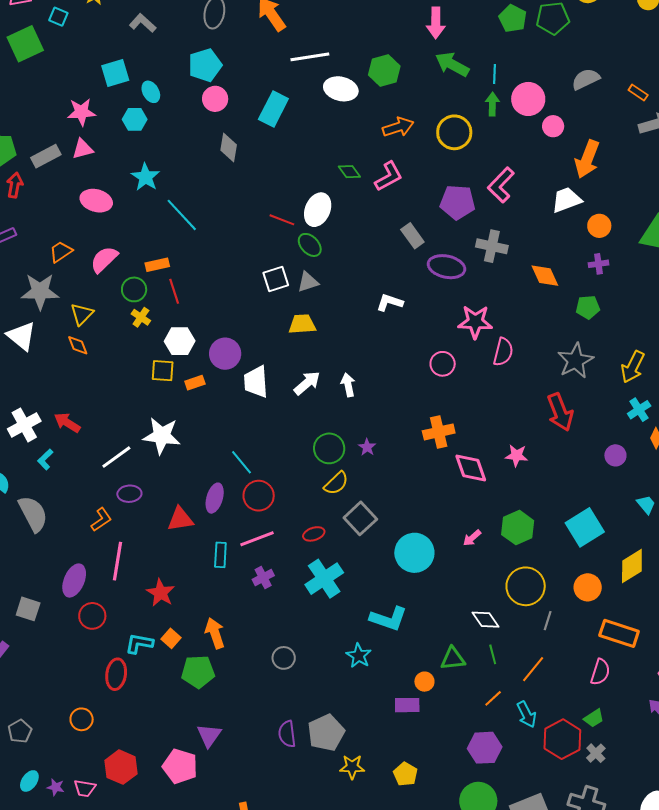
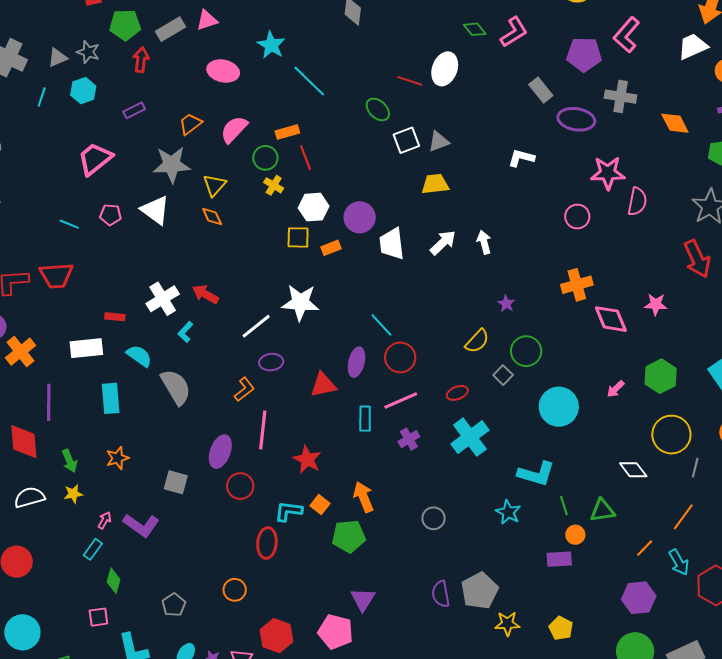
green ellipse: (310, 245) -> (378, 109), moved
green circle: (329, 448) -> (526, 351), moved
gray square: (360, 518) -> (503, 375), size x0.6
green line: (493, 654) -> (564, 506), moved

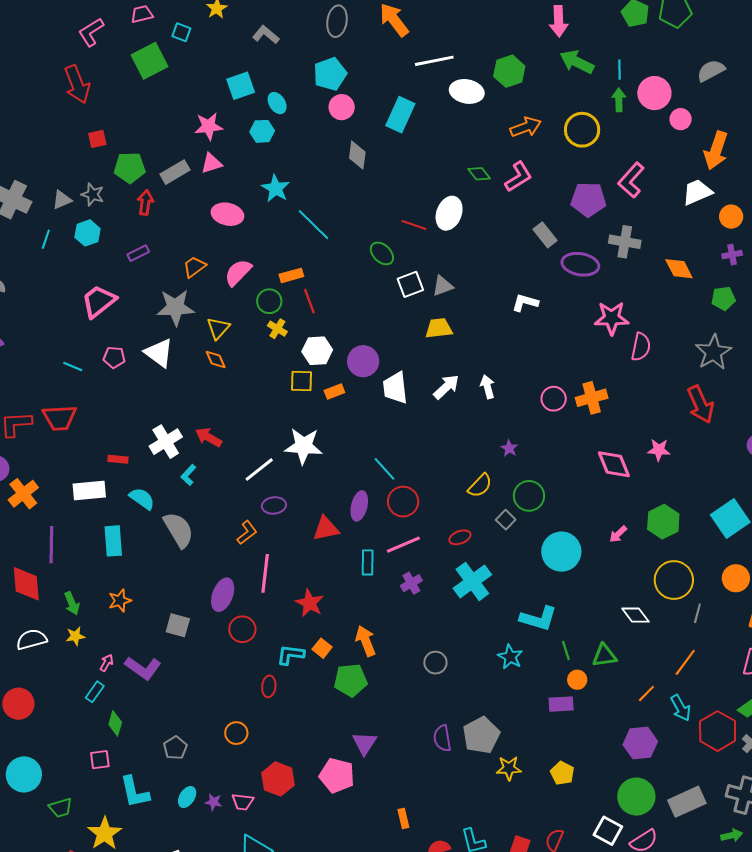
pink circle: (577, 217) -> (554, 399), moved
orange cross: (577, 285) -> (592, 398), moved
red ellipse: (267, 543) -> (269, 686), size x0.7

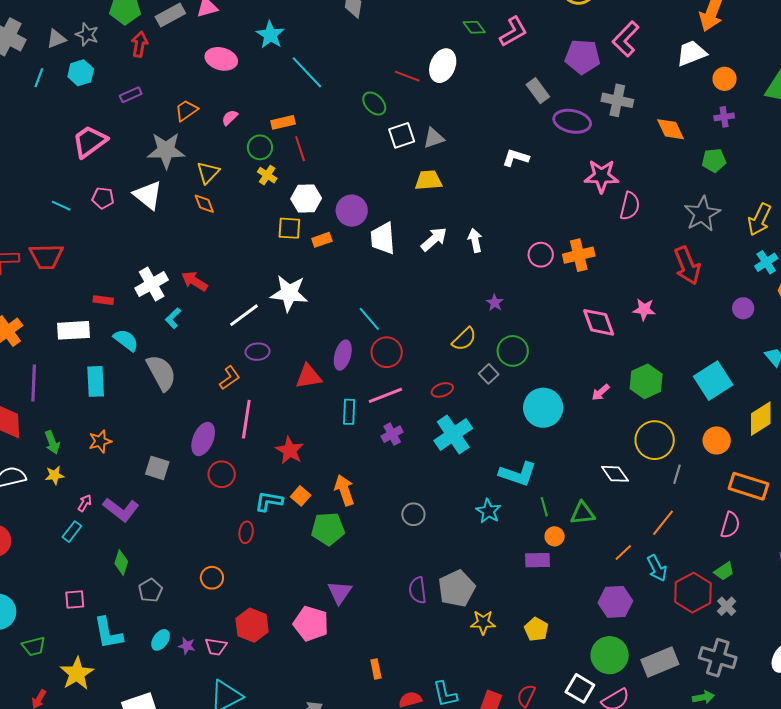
pink semicircle: (238, 273) -> (230, 118), size x0.6
green diamond: (115, 723) -> (121, 563), moved

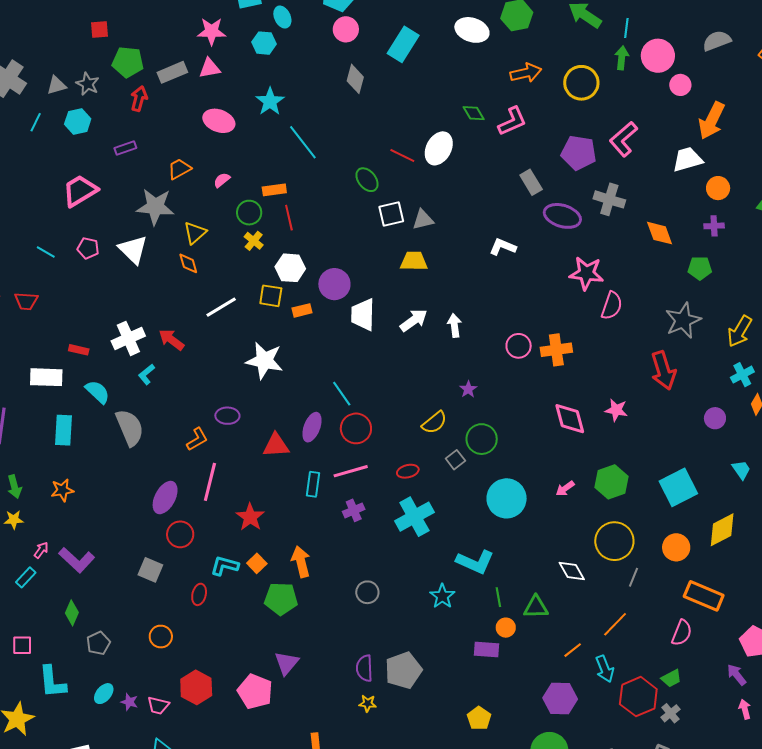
red trapezoid: (46, 256) -> (26, 301), size x0.7
white line: (244, 315) -> (221, 307), moved
gray square: (157, 468) -> (150, 570), moved
yellow star: (483, 622) -> (368, 703), moved, size x0.7

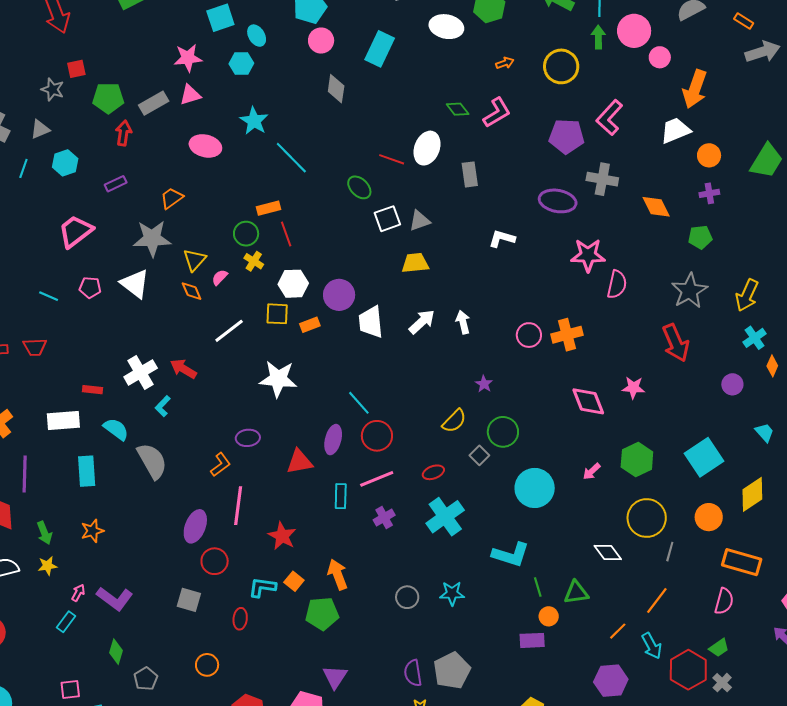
orange arrow: (526, 73) -> (505, 63), size x0.6
gray star: (88, 84) -> (53, 89), moved
pink semicircle: (222, 180) -> (220, 277), moved
gray rectangle: (531, 182) -> (470, 174), moved, turned 30
cyan star: (442, 596) -> (452, 593), moved, turned -30

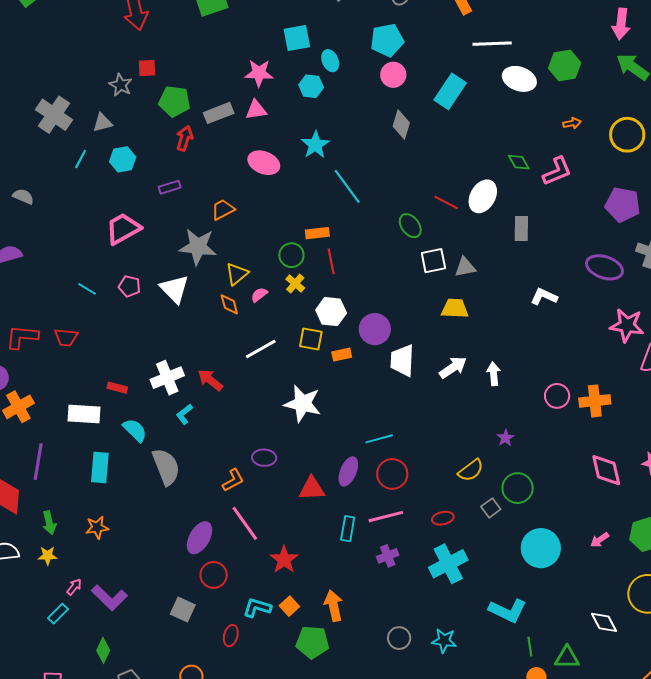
cyan line: (359, 403) -> (379, 439), turned -72
pink line: (238, 506) -> (245, 523), turned -51

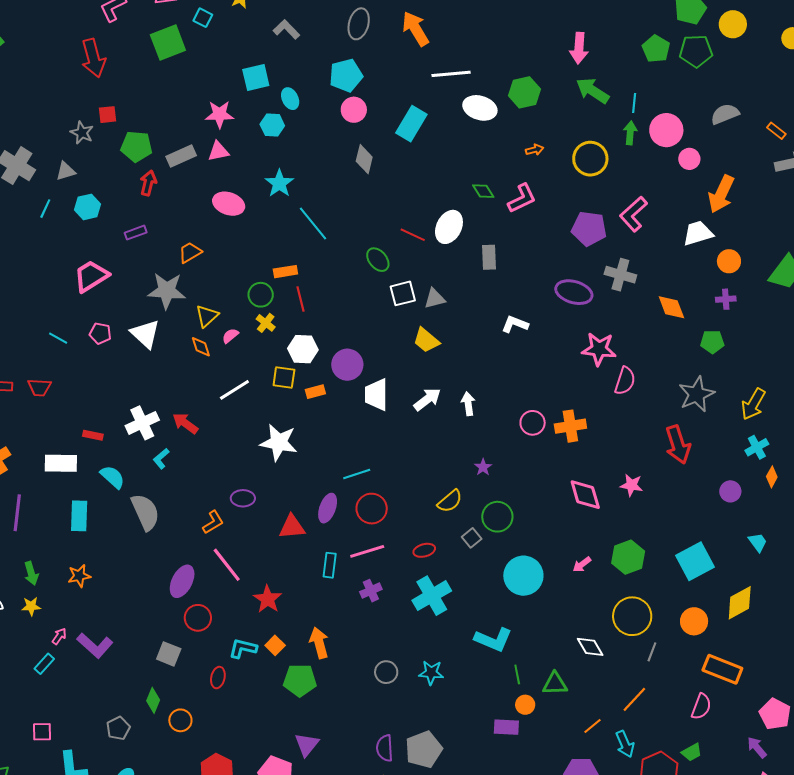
yellow trapezoid: (455, 308) -> (426, 340), turned -140
green diamond: (103, 650) -> (153, 700), moved

